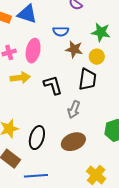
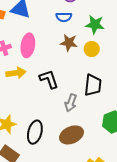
blue semicircle: (61, 31) -> (64, 17), moved
black trapezoid: (88, 79) -> (93, 85), moved

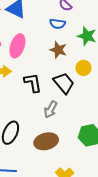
yellow circle: (92, 49) -> (83, 68), moved
black trapezoid: (93, 85) -> (64, 83), moved, turned -55

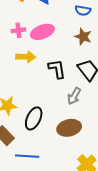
pink ellipse: (17, 46) -> (42, 32), turned 50

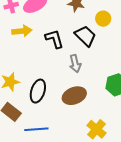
gray arrow: (74, 96) -> (75, 64), turned -36

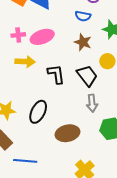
gray arrow: (75, 64) -> (92, 103), moved
black ellipse: (38, 91) -> (38, 112), moved

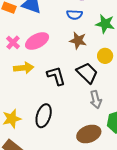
pink cross: (18, 35) -> (13, 42), turned -32
brown ellipse: (67, 133) -> (89, 134), moved

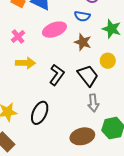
pink ellipse: (37, 41) -> (54, 30), moved
black L-shape: (56, 76) -> (57, 75), turned 45

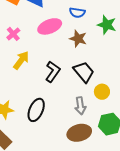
yellow circle: (108, 61) -> (102, 92), moved
yellow arrow: (25, 63) -> (21, 60), turned -54
gray arrow: (93, 103) -> (80, 106), moved

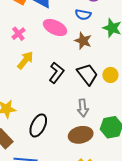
pink ellipse: (50, 26) -> (55, 27), turned 45
yellow circle: (102, 92) -> (110, 75), moved
black ellipse: (36, 110) -> (38, 125), moved

